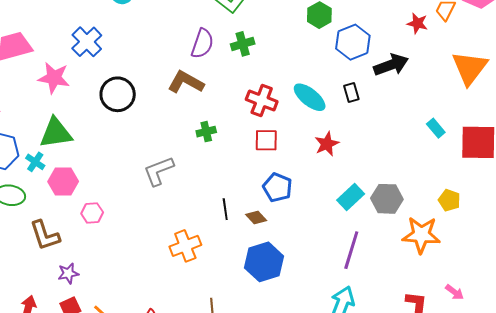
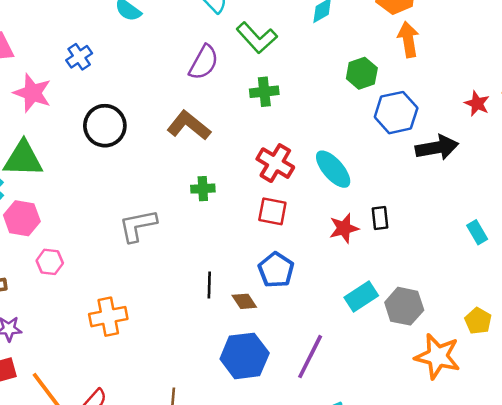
blue cross: (87, 42) -> (79, 57), size x0.7
purple semicircle: (202, 44) -> (204, 62), moved
black rectangle: (351, 93) -> (380, 218), moved
orange cross: (185, 246) -> (108, 317), moved
purple line: (351, 250) -> (310, 357), moved

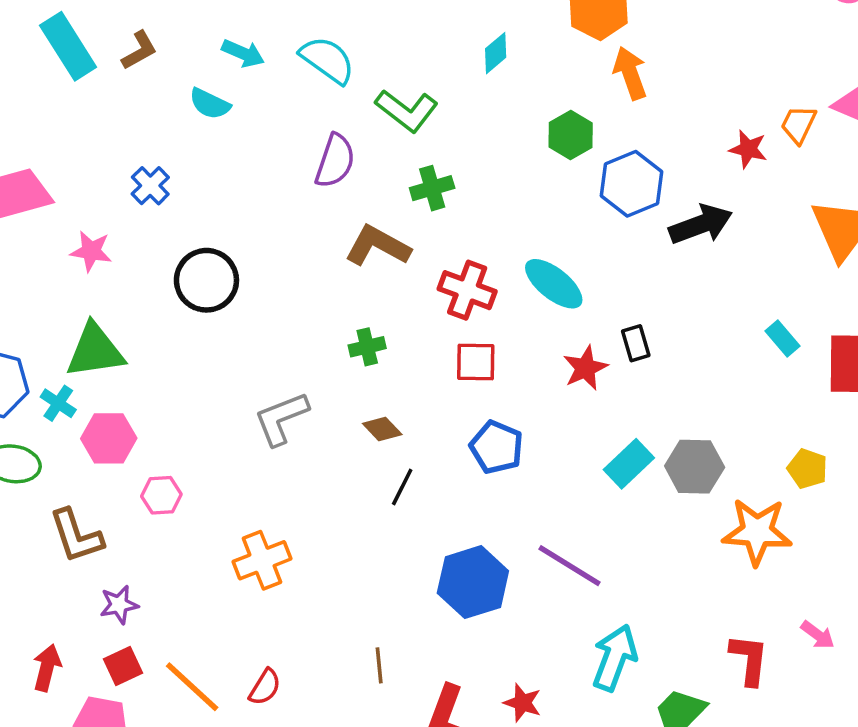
pink star: (32, 93) -> (91, 251), size x0.7
brown L-shape: (189, 125) -> (378, 246), moved
black line: (209, 285) -> (402, 487), turned 35
brown diamond: (244, 301) -> (382, 429), moved
purple line: (310, 357) -> (570, 566), turned -75

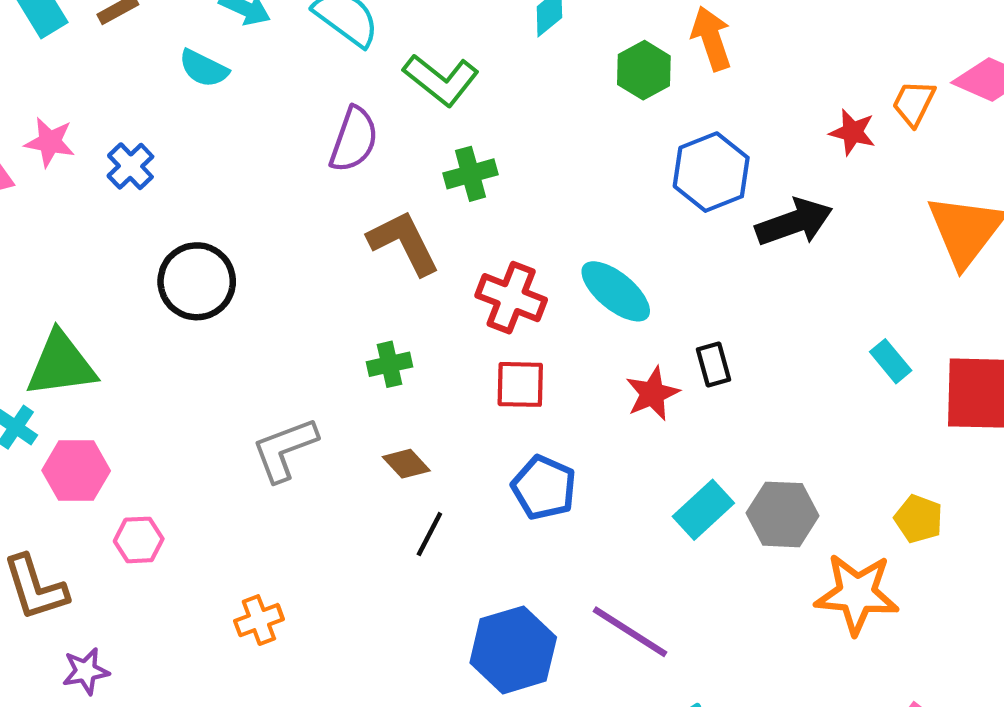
green hexagon: (571, 135) -> (644, 70), moved
brown L-shape: (378, 246) -> (404, 243), turned 34
pink star: (91, 251) -> (50, 142), moved
orange cross: (262, 560) -> (259, 620), size x0.7

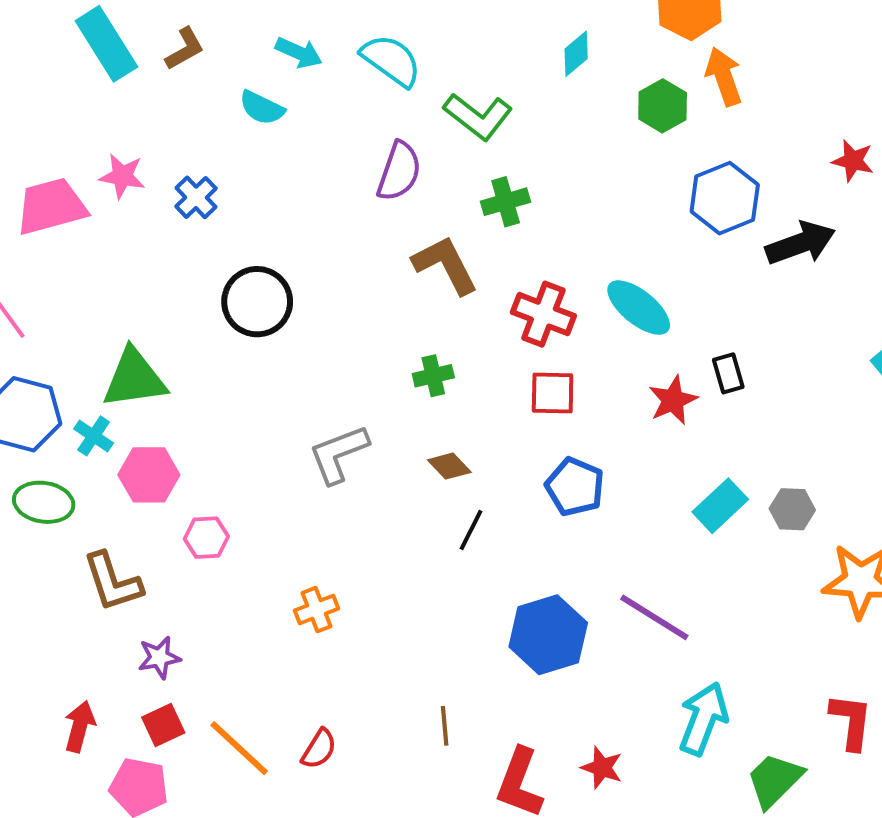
gray hexagon: (783, 514) -> (792, 509), size x0.7

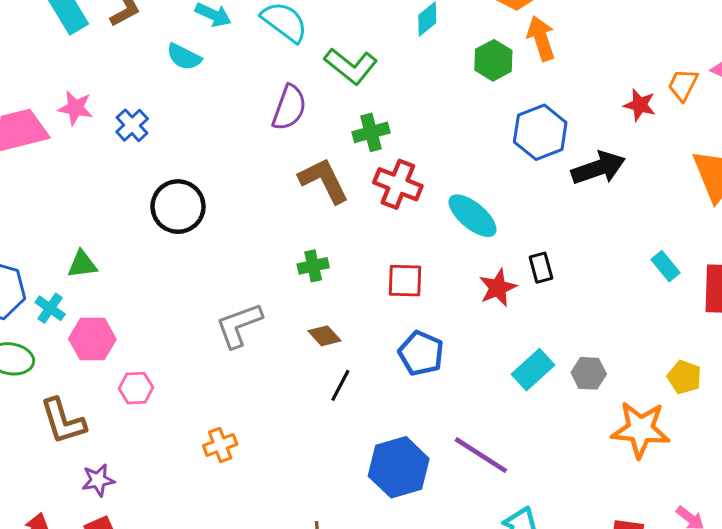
red cross: (543, 314) -> (398, 184), moved
green triangle: (134, 378) -> (82, 264), size x0.6

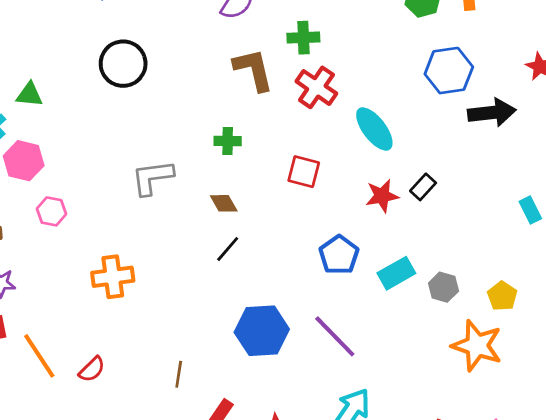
black rectangle: (541, 268) -> (423, 187), turned 45
blue pentagon: (421, 353) -> (339, 255), moved
yellow pentagon: (684, 377) -> (502, 296), moved
orange cross: (220, 445) -> (113, 277), size x1.4

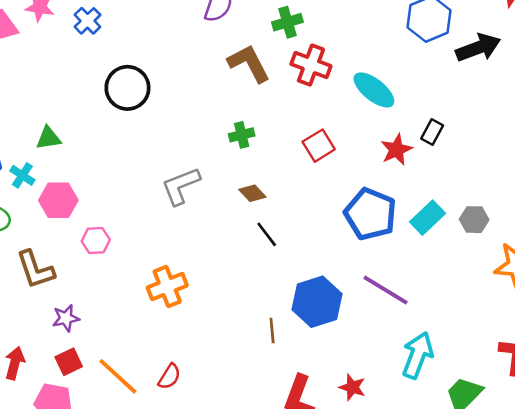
red square: (304, 172) -> (319, 146), turned -32
black line: (228, 249) -> (267, 234), turned -64
blue pentagon: (339, 255) -> (370, 214), size x1.4
brown line: (179, 374) -> (272, 331), moved

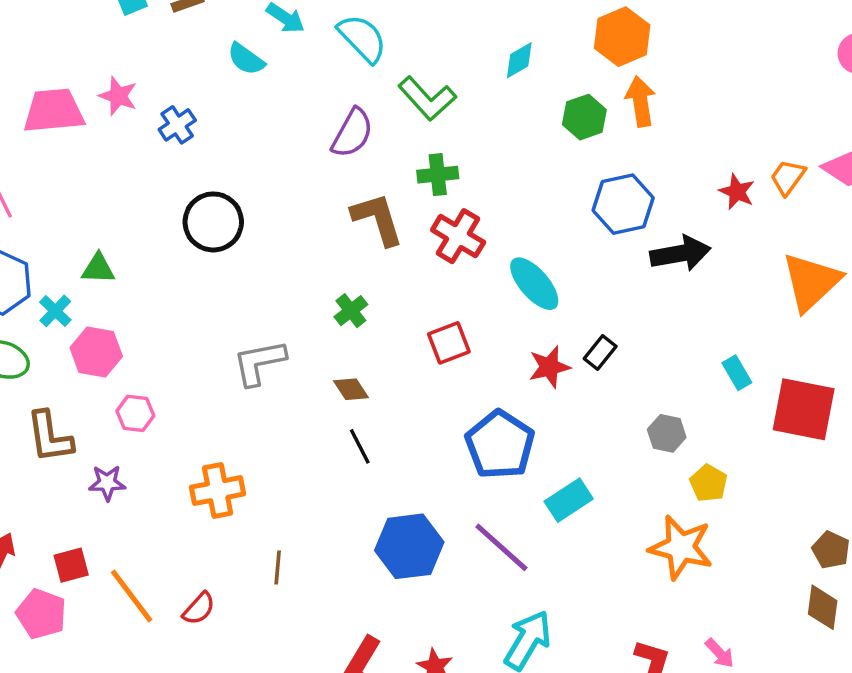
green cross: (242, 135) -> (351, 311), turned -35
cyan rectangle: (427, 218) -> (569, 500), moved
gray hexagon: (474, 220) -> (667, 433), moved
purple star: (66, 318) -> (107, 483), moved
brown line: (272, 331) -> (278, 567), moved

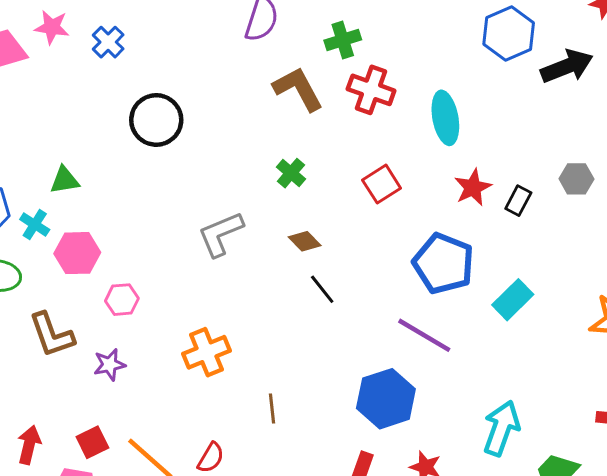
cyan ellipse: (534, 284) -> (445, 118), turned 42
black rectangle: (600, 353) -> (518, 201), moved
gray hexagon: (667, 433) -> (576, 179), moved
blue hexagon: (409, 546) -> (386, 399), moved
purple line: (501, 547) -> (424, 335), moved

